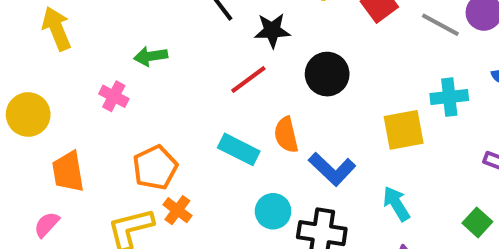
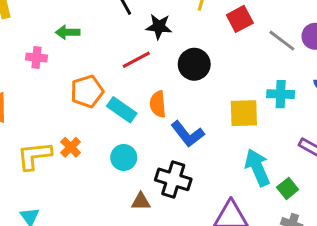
pink cross: (114, 96) -> (37, 57), turned -30
orange pentagon: (155, 168) -> (87, 91), moved
cyan arrow: (396, 204) -> (257, 167), moved, size x1.4
cyan circle: (273, 211) -> (124, 157), moved

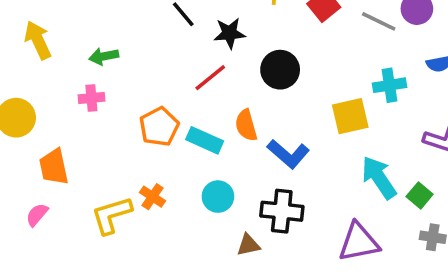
green arrow: (68, 32) -> (104, 56), moved

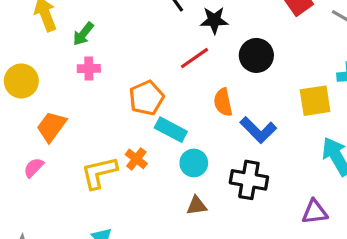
green arrow: (104, 56) -> (83, 34), moved, turned -45
cyan rectangle: (205, 140) -> (171, 130), moved
orange trapezoid: (54, 167) -> (51, 127), turned 44
purple triangle: (359, 242) -> (315, 212), size x0.7
brown triangle: (248, 245) -> (197, 206), moved

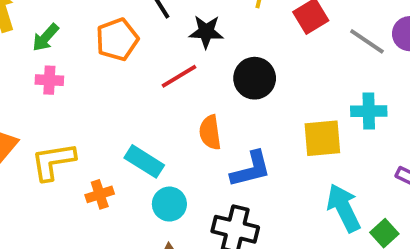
orange pentagon: (146, 98) -> (117, 39), moved
blue L-shape: (258, 130) -> (251, 169), turned -63
orange cross: (136, 159) -> (100, 194), turned 30
yellow L-shape: (99, 173) -> (53, 161), moved

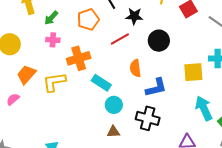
orange cross: (100, 194) -> (79, 58), moved, size x1.6

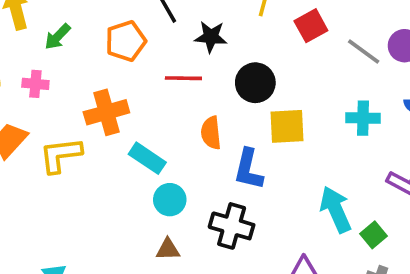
red line: (120, 39) -> (183, 78), turned 30
pink cross: (53, 40) -> (35, 84), moved
yellow square: (193, 72) -> (287, 126), moved
blue L-shape: (156, 88) -> (248, 169), turned 115

